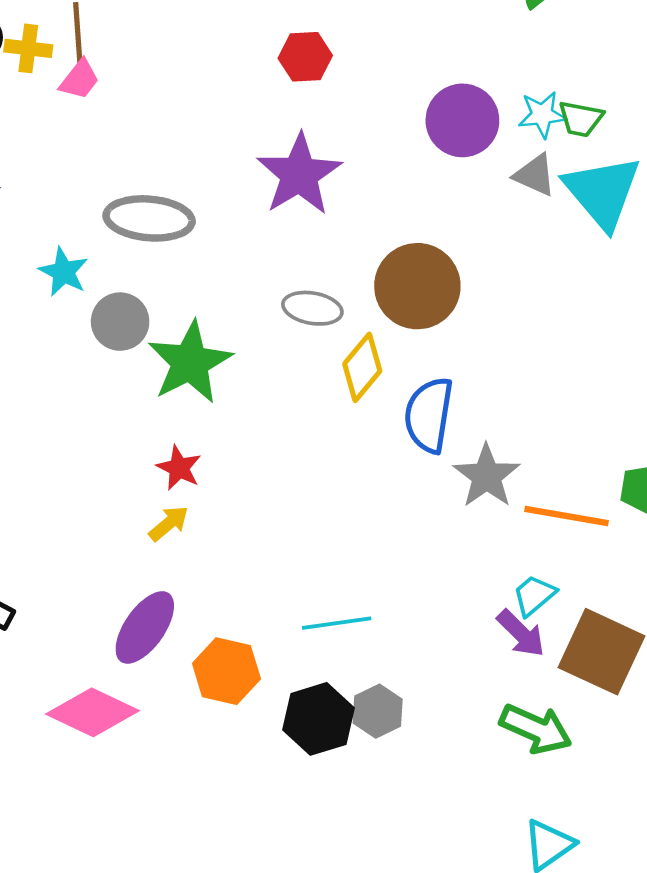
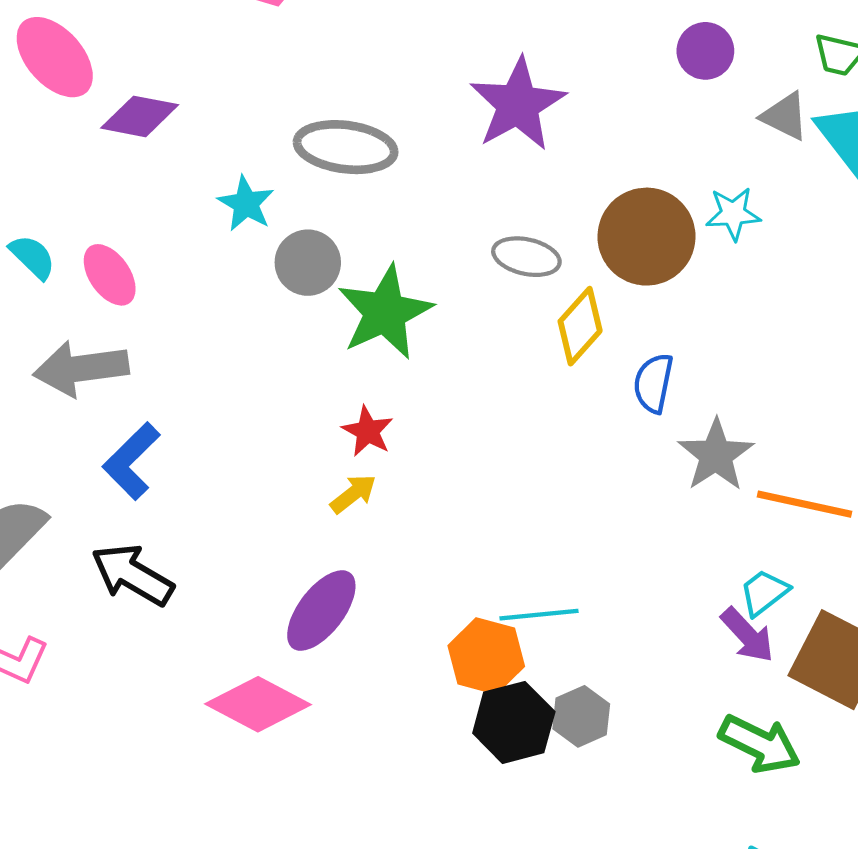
cyan star: (542, 115) -> (733, 214), moved
purple circle: (462, 120) -> (705, 51), size x0.7
blue semicircle: (429, 415) -> (653, 383), size x0.7
orange hexagon: (226, 671) -> (486, 656), moved

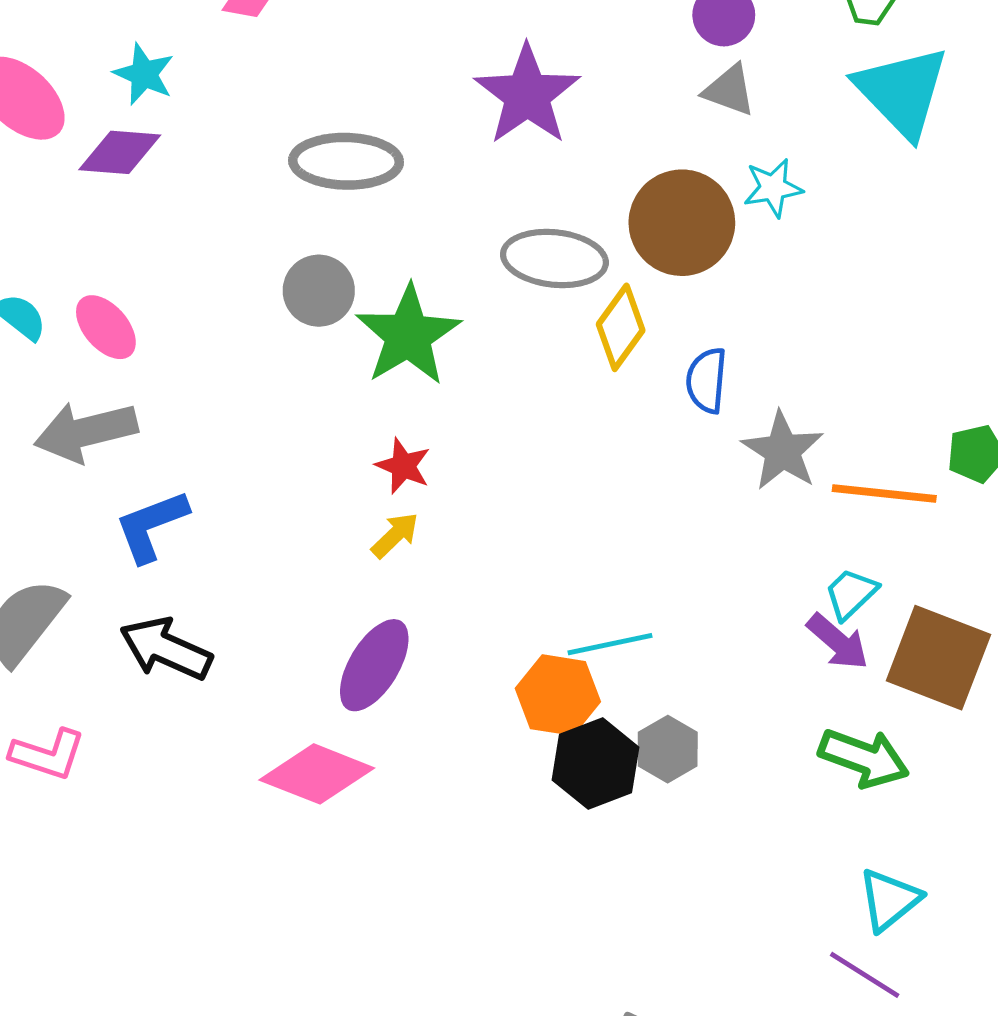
gray triangle: (785, 116) -> (729, 90), moved
cyan star: (246, 204) -> (144, 74), moved
gray ellipse: (526, 257) -> (554, 258), size x1.4
blue L-shape: (131, 461) -> (151, 526), turned 30

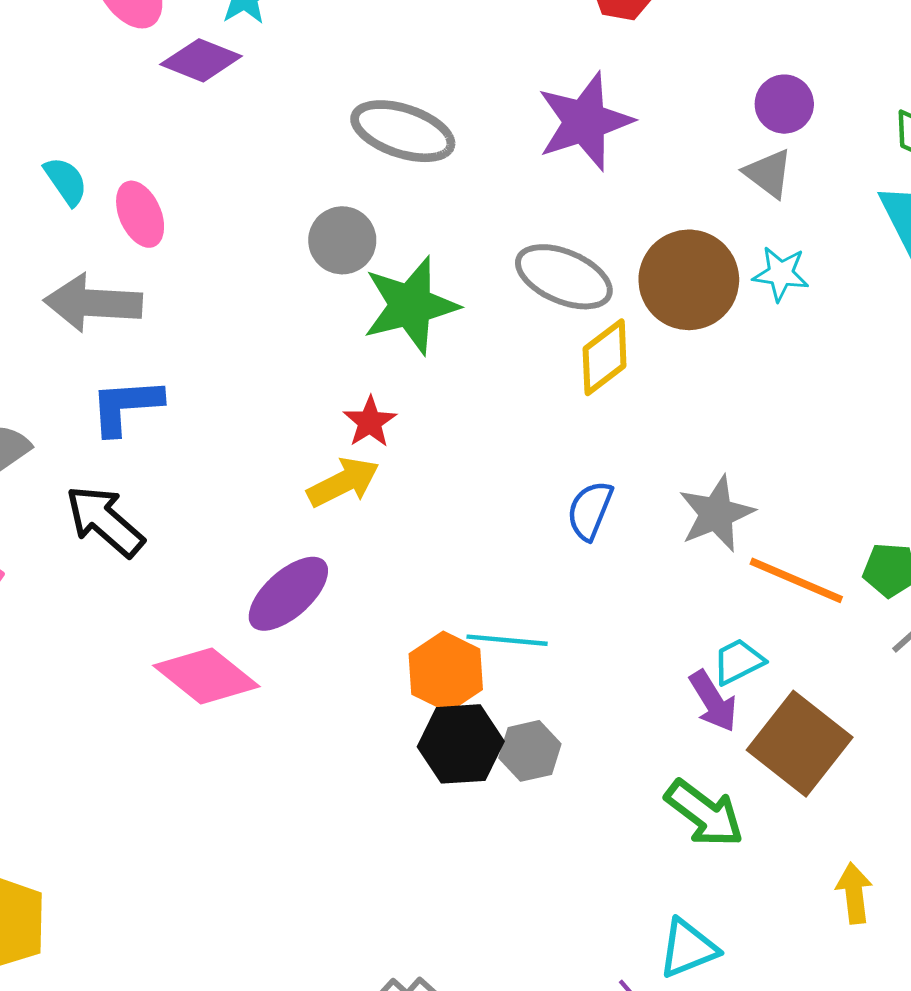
blue semicircle: (707, 380) -> (590, 510), moved
yellow arrow: (395, 535) -> (343, 482), size x1.4

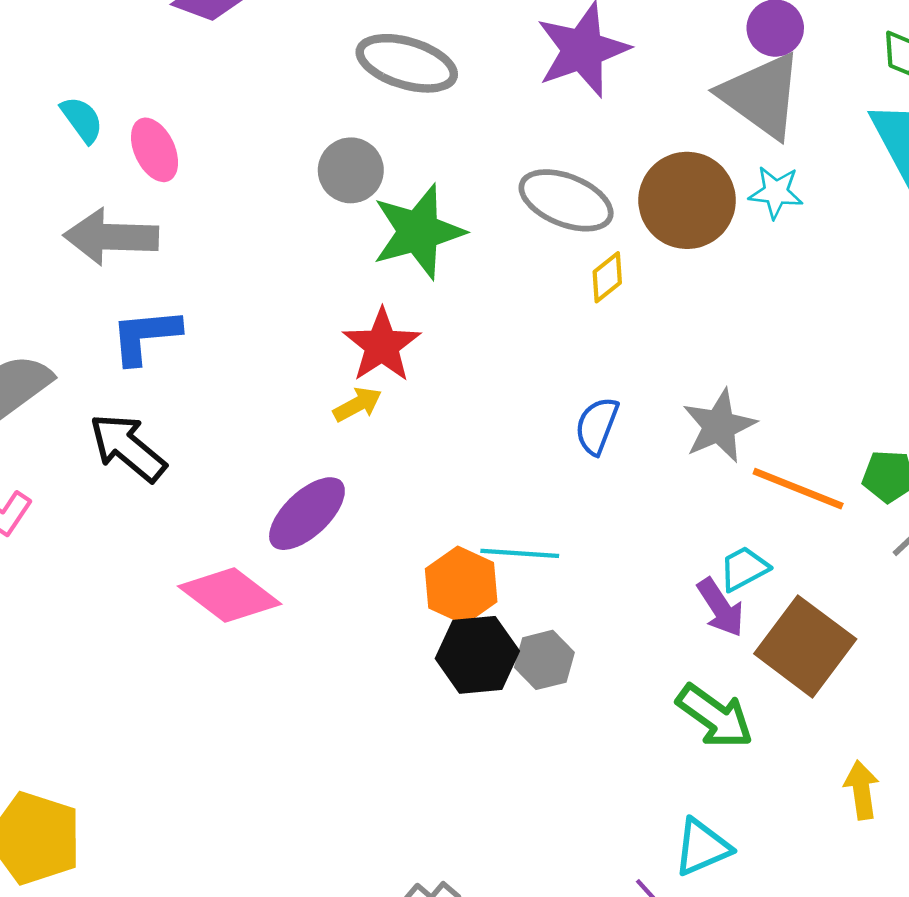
gray triangle: (768, 173) -> (761, 96), size x1.8
yellow diamond: (605, 357) -> (607, 277), size x0.7
red star: (370, 422) -> (382, 345), size x1.5
yellow arrow: (343, 482) -> (357, 404), size x0.7

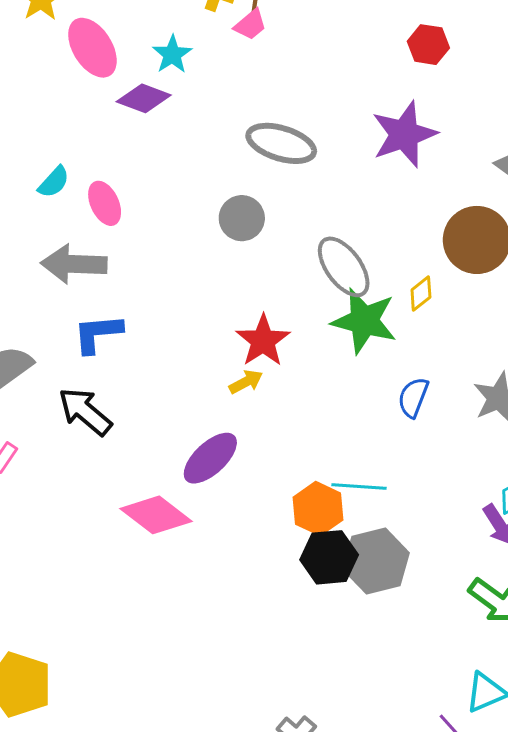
cyan semicircle: (82, 120) -> (54, 182), turned 78
gray ellipse: (566, 200) -> (344, 267), moved, turned 32
green star: (418, 232) -> (364, 321), moved, turned 30
gray hexagon: (544, 660) -> (376, 561), size x1.6

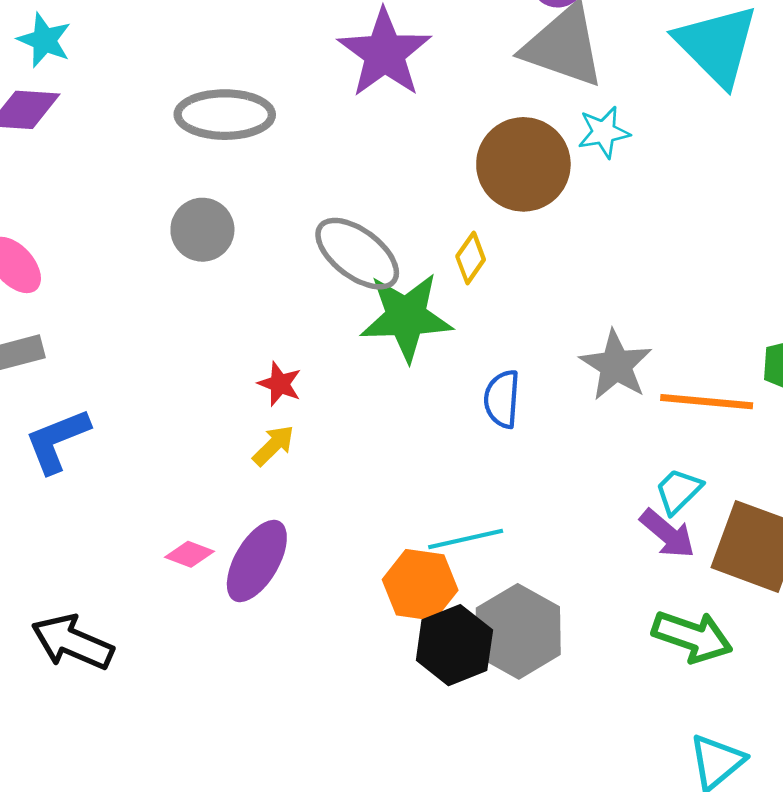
red star: (263, 341) -> (280, 384), size x0.6
black arrow: (85, 411) -> (72, 642), moved
pink diamond: (156, 515) -> (190, 554), moved, size x0.5

